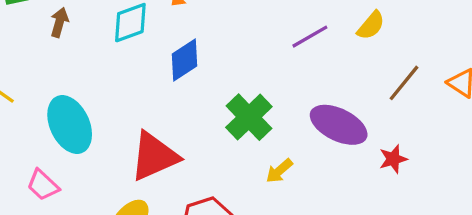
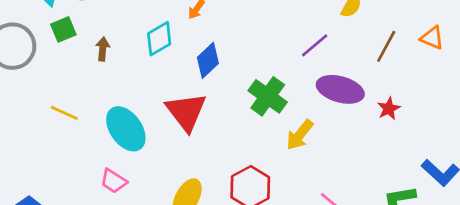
purple line: (310, 37) -> (315, 45), moved
red triangle: (154, 156) -> (186, 112), moved, turned -33
yellow arrow: (279, 171) -> (300, 135), size x1.4

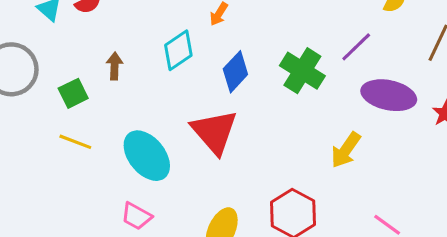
green square: (63, 29) -> (73, 93), moved
green cross: (268, 96) -> (302, 71), moved

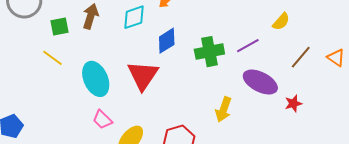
brown arrow: (115, 66) -> (91, 16), size x1.4
green cross: (302, 71) -> (209, 52), turned 32
yellow arrow: (346, 150) -> (223, 110), turned -30
pink trapezoid: (136, 216) -> (102, 120), moved

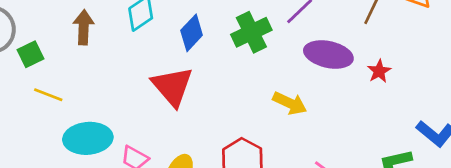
green square: (60, 27) -> (31, 54), moved
cyan ellipse: (96, 79) -> (88, 138), moved, turned -56
yellow arrow: (223, 110) -> (290, 103), turned -70

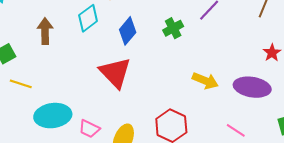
green cross: (251, 32) -> (173, 28), size x0.7
purple ellipse: (328, 54) -> (252, 87), moved

